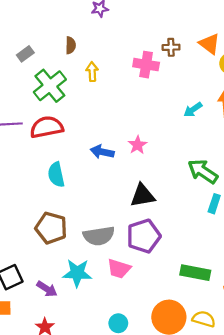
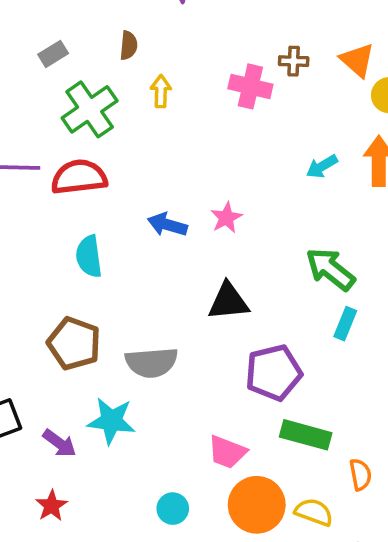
purple pentagon: (144, 236) -> (274, 373), moved
pink trapezoid: (119, 269) -> (227, 452), moved

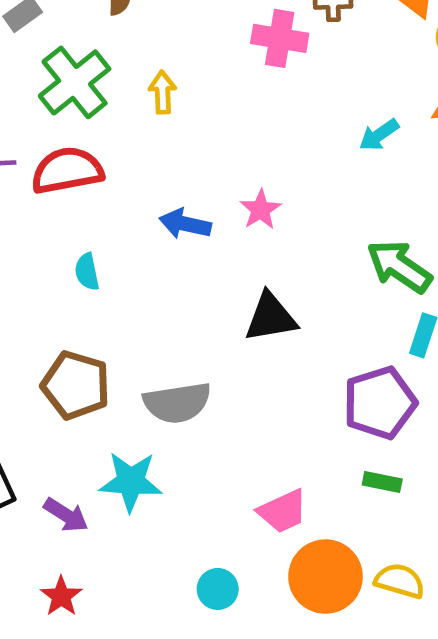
yellow arrow: (161, 91) -> (162, 92), moved
cyan semicircle: (89, 256) -> (87, 272), size x0.7
purple pentagon: (274, 373) -> (380, 403), moved
green rectangle: (306, 435) -> (382, 482), size x0.6
pink trapezoid: (227, 452) -> (283, 511), turned -42

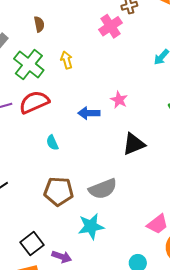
pink cross: (280, 38) -> (111, 26), turned -30
purple arrow: (66, 515) -> (62, 257), moved

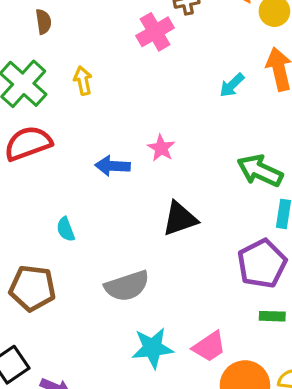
cyan semicircle: (52, 143) -> (66, 229), moved
brown pentagon: (59, 191) -> (32, 288), moved
cyan star: (91, 226) -> (153, 348), moved

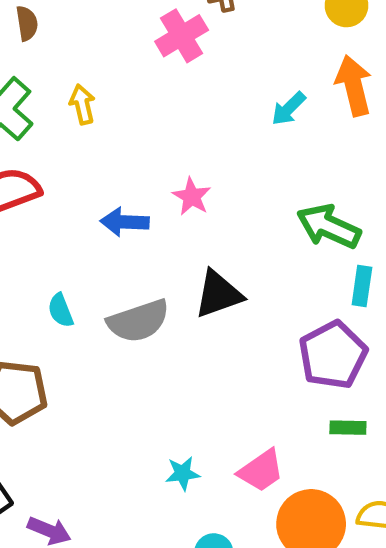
gray semicircle: (127, 286) -> (138, 321), moved
cyan star: (153, 348) -> (183, 473), size x0.6

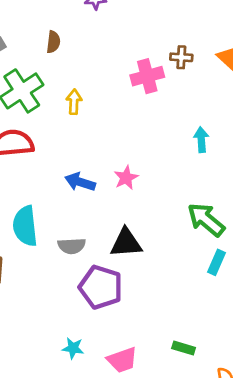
cyan arrow: (289, 109) -> (201, 140), turned 115
cyan semicircle: (61, 310) -> (25, 226), size x1.8
gray semicircle: (138, 321) -> (72, 246), size x0.7
purple pentagon: (333, 355) -> (101, 287), moved, turned 30

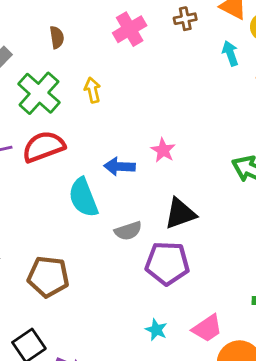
pink cross: (147, 76) -> (130, 29), moved
cyan arrow: (201, 140) -> (230, 53), moved
cyan semicircle: (25, 226) -> (83, 198), moved
cyan star: (73, 348) -> (156, 330), turned 30

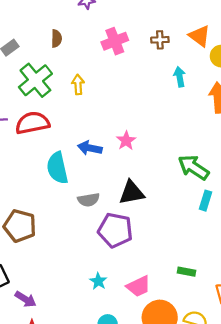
cyan arrow: (230, 53) -> (180, 77), moved

